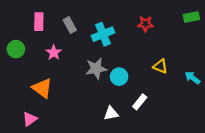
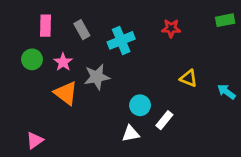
green circle: (16, 49) -> (32, 59), moved
gray star: (96, 69) -> (97, 77), moved
cyan circle: (119, 77) -> (140, 105), moved
orange triangle: (42, 88) -> (66, 93), moved

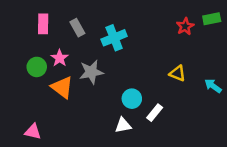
red star: (171, 28) -> (185, 26), moved, turned -30
green circle: (32, 59) -> (37, 67), moved
pink triangle: (35, 140) -> (33, 132), turned 48

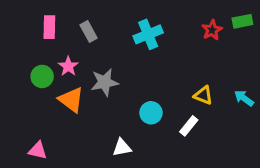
cyan cross: (114, 38) -> (148, 34), moved
yellow triangle: (177, 73) -> (203, 95), moved
white rectangle: (155, 113) -> (189, 126), moved
white triangle: (123, 125) -> (122, 148), moved

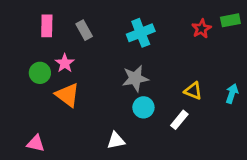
gray star: (105, 82) -> (135, 78), moved
cyan arrow: (244, 98) -> (232, 94), turned 72

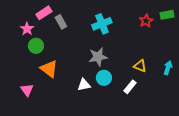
pink rectangle: (47, 26) -> (44, 13), moved, turned 56
pink star: (65, 63) -> (27, 29), moved
green circle: (40, 73) -> (36, 46), moved
white triangle: (116, 141) -> (84, 85), moved
pink triangle: (36, 143) -> (27, 90), moved, turned 40

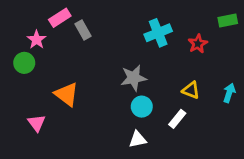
red star: (146, 21) -> (198, 44), moved
cyan cross: (102, 24) -> (158, 33), moved
green circle: (36, 46) -> (24, 63), moved
white triangle: (84, 85) -> (138, 139), moved

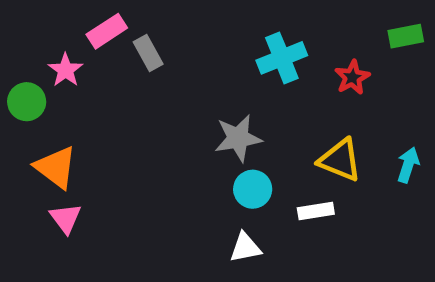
green circle: (24, 63) -> (27, 102), moved
yellow triangle: (191, 90) -> (340, 160), size x1.4
orange triangle: (67, 94) -> (56, 167), moved
white rectangle: (177, 119) -> (316, 211), turned 42

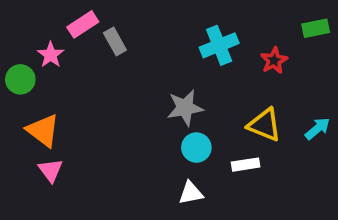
cyan arrow: (408, 165) -> (318, 129), turned 32

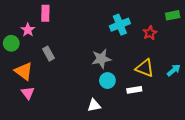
pink rectangle: (83, 24) -> (45, 13), turned -56
gray rectangle: (115, 42) -> (48, 54), moved
white triangle: (191, 193) -> (94, 105), moved

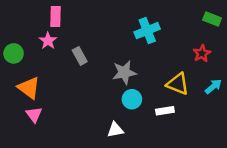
green rectangle: (173, 15) -> (212, 19), turned 32
pink star: (28, 30) -> (48, 41), moved
red star: (150, 33) -> (202, 53), moved
gray rectangle: (48, 54) -> (80, 56), moved

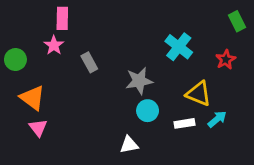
green rectangle: (212, 19) -> (237, 21), turned 42
cyan cross: (147, 31) -> (179, 47), moved, turned -30
cyan arrow: (213, 86) -> (217, 119), moved

